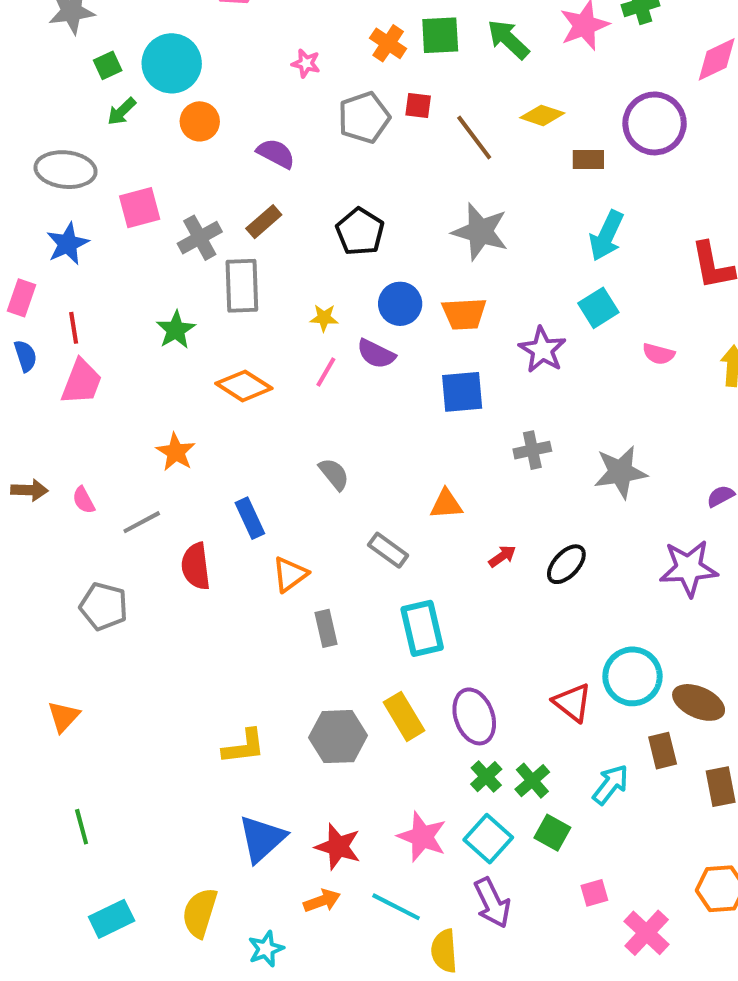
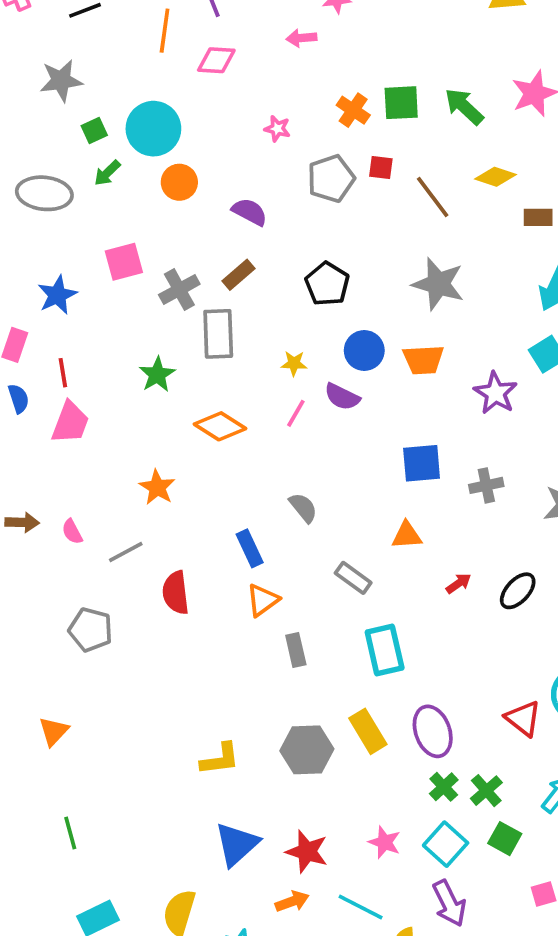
gray ellipse: (66, 170) -> (44, 193), moved
blue square: (462, 392) -> (422, 463), moved
blue rectangle: (250, 518) -> (250, 548), moved
pink star: (422, 837) -> (385, 842), size x0.7

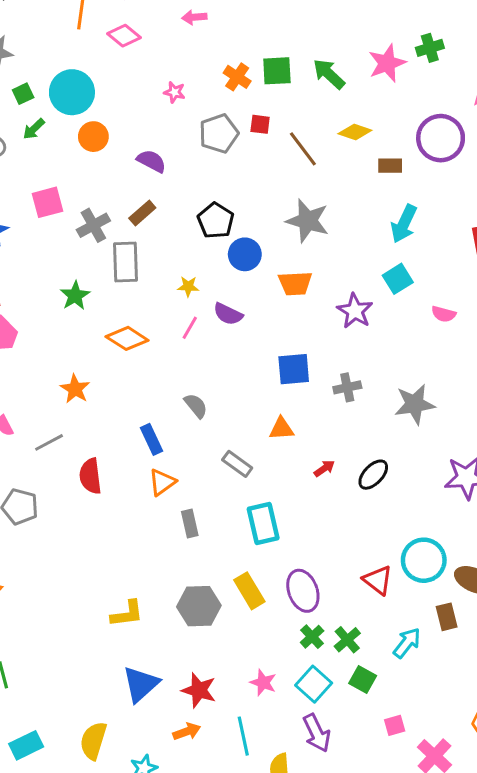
pink diamond: (216, 60) -> (124, 36), turned 36
blue circle: (364, 350) -> (245, 254), moved
cyan line: (361, 907) -> (243, 736), turned 51

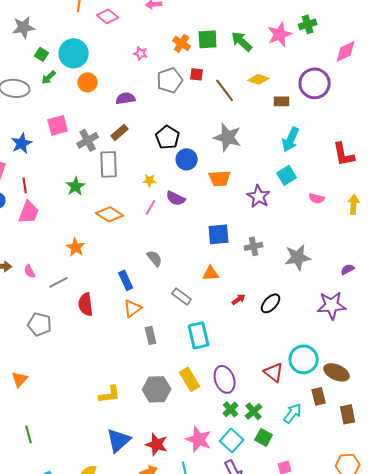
green square: (23, 94) -> (42, 54), turned -32
purple semicircle: (151, 161) -> (126, 98), turned -36
pink star: (263, 683) -> (199, 439), size x1.5

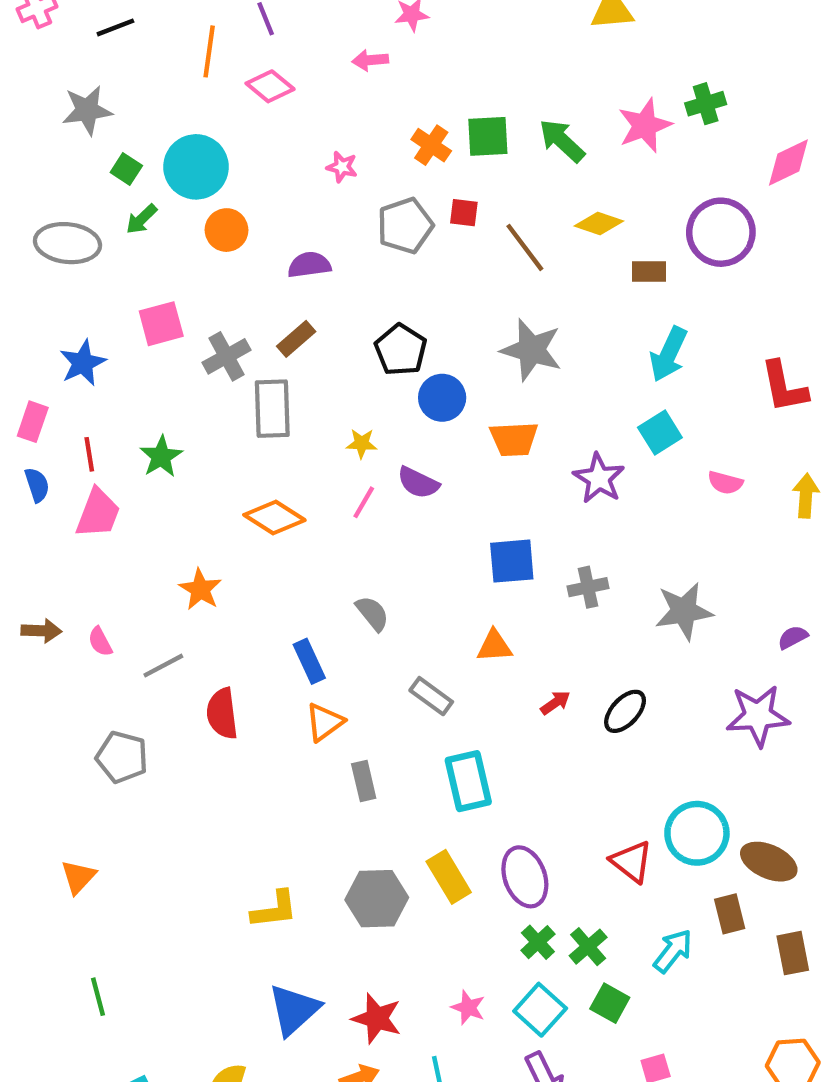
green star: (76, 186) -> (161, 457), moved
pink star: (199, 439) -> (468, 1008), size x0.6

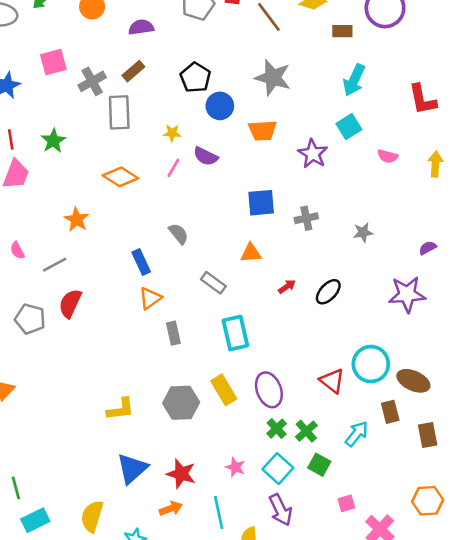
gray star: (684, 611) -> (363, 232), size x0.6
red semicircle: (222, 714) -> (70, 303), moved, turned 32
green line: (98, 997) -> (16, 488), moved

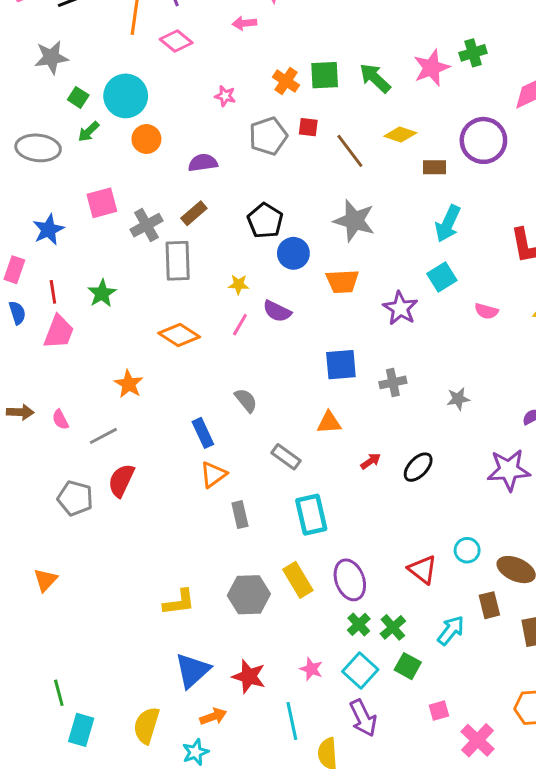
cyan circle: (371, 364) -> (467, 550), size x0.6
orange arrow: (171, 509) -> (213, 717), moved
cyan rectangle: (35, 520) -> (81, 730), turned -48

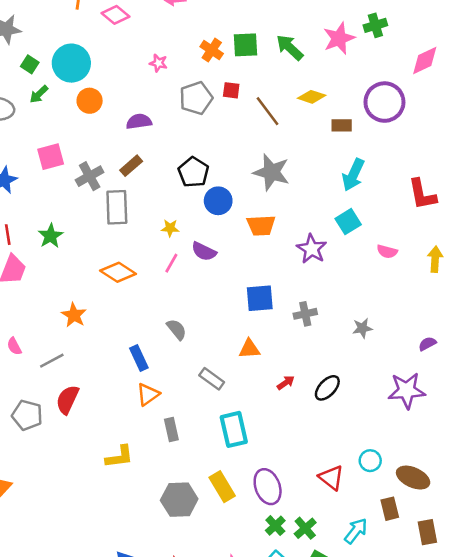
yellow L-shape: (179, 602) -> (119, 457), moved

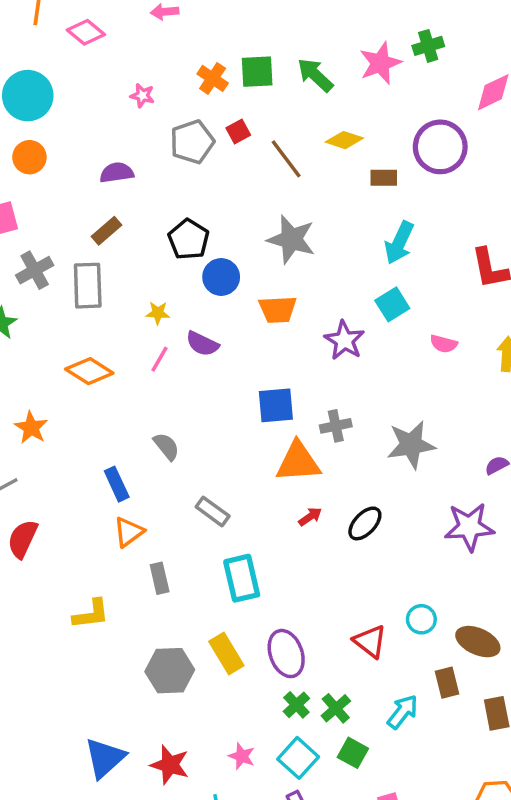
red square: (231, 90) -> (238, 132), turned -36
orange circle: (90, 101) -> (29, 157), moved
gray cross: (90, 176) -> (35, 270), moved
gray star: (362, 328) -> (411, 445), size x1.8
orange triangle: (249, 349) -> (298, 462), moved, size x1.6

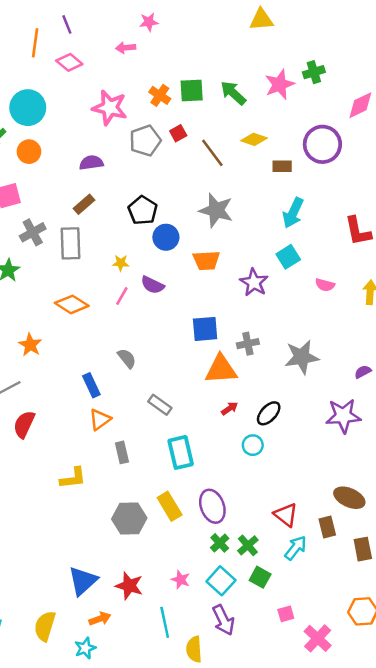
pink star: (142, 96) -> (110, 108), size x2.0
cyan circle: (421, 619) -> (253, 445), moved
red triangle: (370, 642) -> (286, 515), moved

